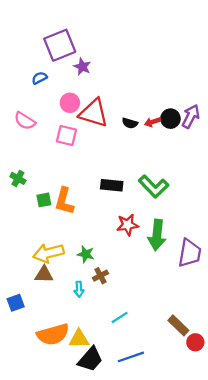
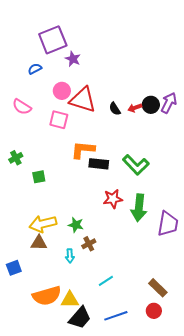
black semicircle: (130, 123) -> (115, 109), turned 40
green cross: (18, 178) -> (16, 158), turned 32
orange L-shape: (64, 201) -> (83, 150), moved, turned 80
red circle: (195, 342) -> (154, 311), moved

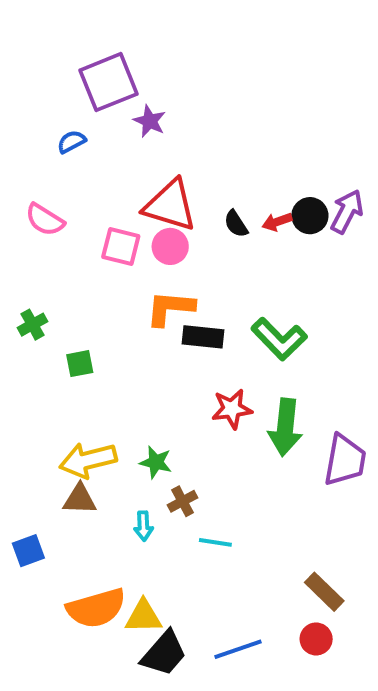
pink circle: (62, 91) -> (170, 246), moved
cyan line: (106, 281) -> (215, 542), moved, turned 42

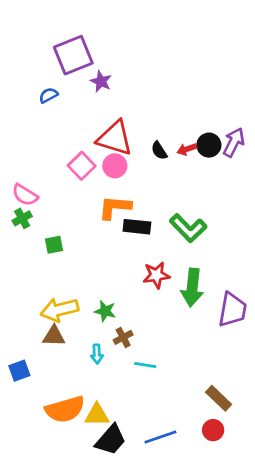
pink semicircle: (45, 220) -> (25, 195), moved
pink square: (121, 246) -> (82, 166), turned 32

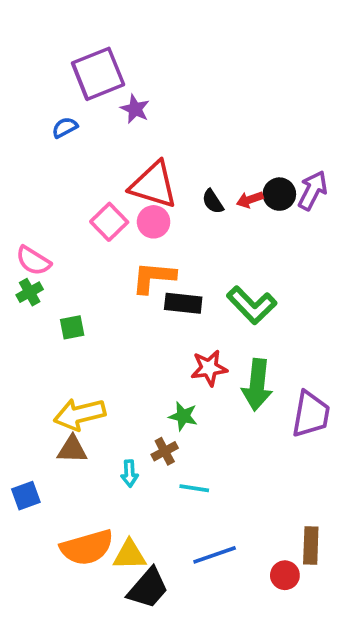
green star: (105, 311) -> (183, 416), moved
brown rectangle: (219, 398) -> (311, 546), moved, turned 48
blue line: (160, 437) -> (215, 555), moved

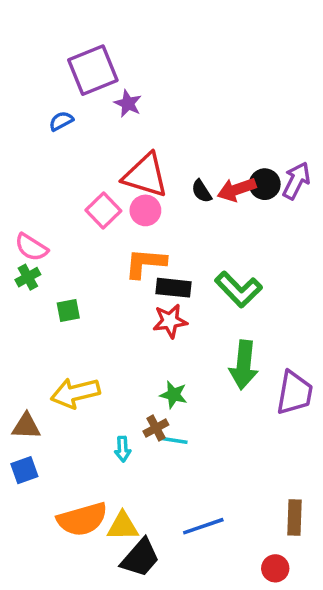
red arrow: (250, 200) -> (237, 189), size x1.5
red star: (209, 368) -> (170, 321), moved
brown triangle: (72, 449) -> (26, 426), moved
cyan line: (194, 488) -> (173, 440), moved
red circle: (285, 575) -> (275, 568), moved

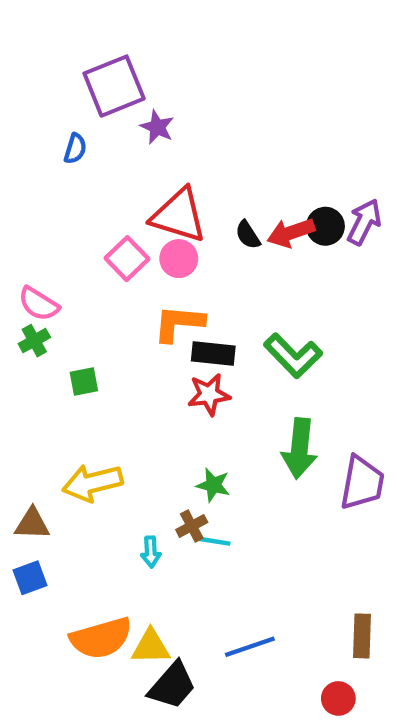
blue semicircle: (61, 121) -> (75, 149), turned 135

